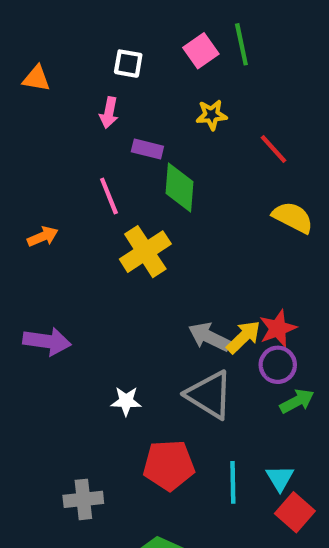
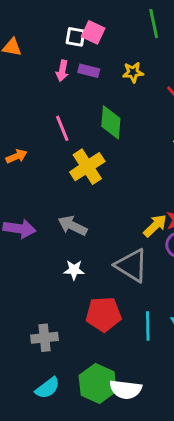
pink square: (201, 51) -> (93, 32), moved, turned -30
purple rectangle: (147, 149) -> (89, 71), moved
gray arrow: (209, 337) -> (73, 226), moved

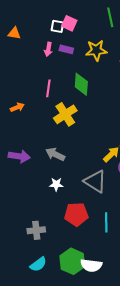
yellow star: (133, 72) -> (96, 50), size x1.5
pink line: (62, 128) -> (48, 88), turned 30

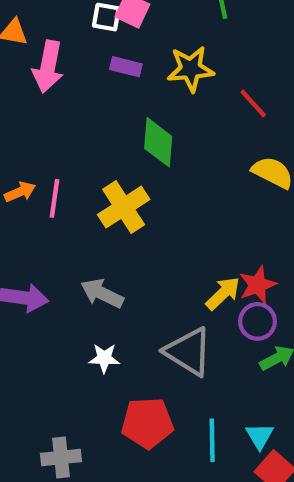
pink arrow: (48, 49) -> (48, 67), moved, size x1.6
pink line: (48, 88) -> (55, 198), moved

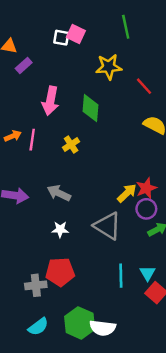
pink arrow: (48, 67) -> (50, 101), moved
purple rectangle: (126, 67) -> (24, 66), moved, turned -56
yellow cross: (124, 207) -> (71, 144), size x0.6
red pentagon: (147, 423) -> (60, 272), moved

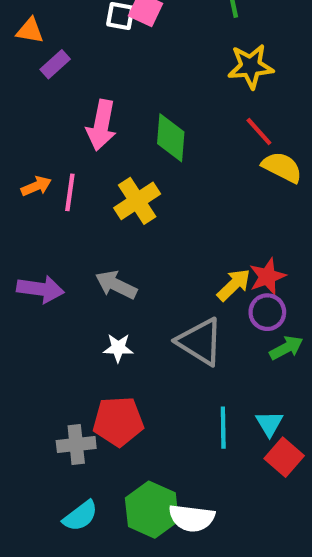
yellow star: (109, 67) -> (251, 66), moved
red line: (144, 86) -> (259, 131), moved
yellow cross: (71, 144) -> (137, 201), size x1.5

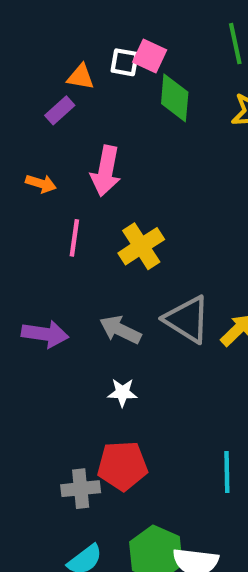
orange triangle: (30, 31) -> (81, 77), moved
green diamond: (171, 138) -> (175, 98), moved
orange arrow: (36, 186) -> (41, 184), moved, turned 40
gray triangle: (200, 342) -> (187, 319), moved

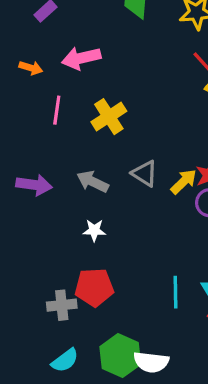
pink arrow: (106, 171) -> (81, 58), turned 66
gray triangle: (187, 319) -> (145, 173), size x0.7

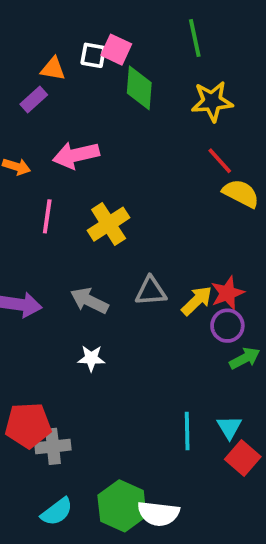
gray triangle: (145, 173) -> (151, 291), turned -36
red pentagon: (94, 287) -> (28, 425), moved

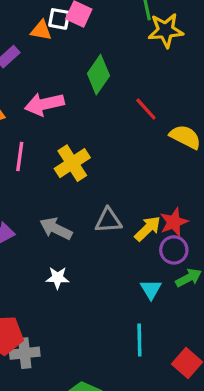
orange triangle: (53, 69) -> (41, 30), moved
green diamond: (139, 88) -> (98, 75), moved, turned 30
yellow star: (212, 101) -> (166, 30), moved
red line: (220, 161) -> (146, 109), moved
cyan triangle: (229, 427) -> (151, 289), moved

